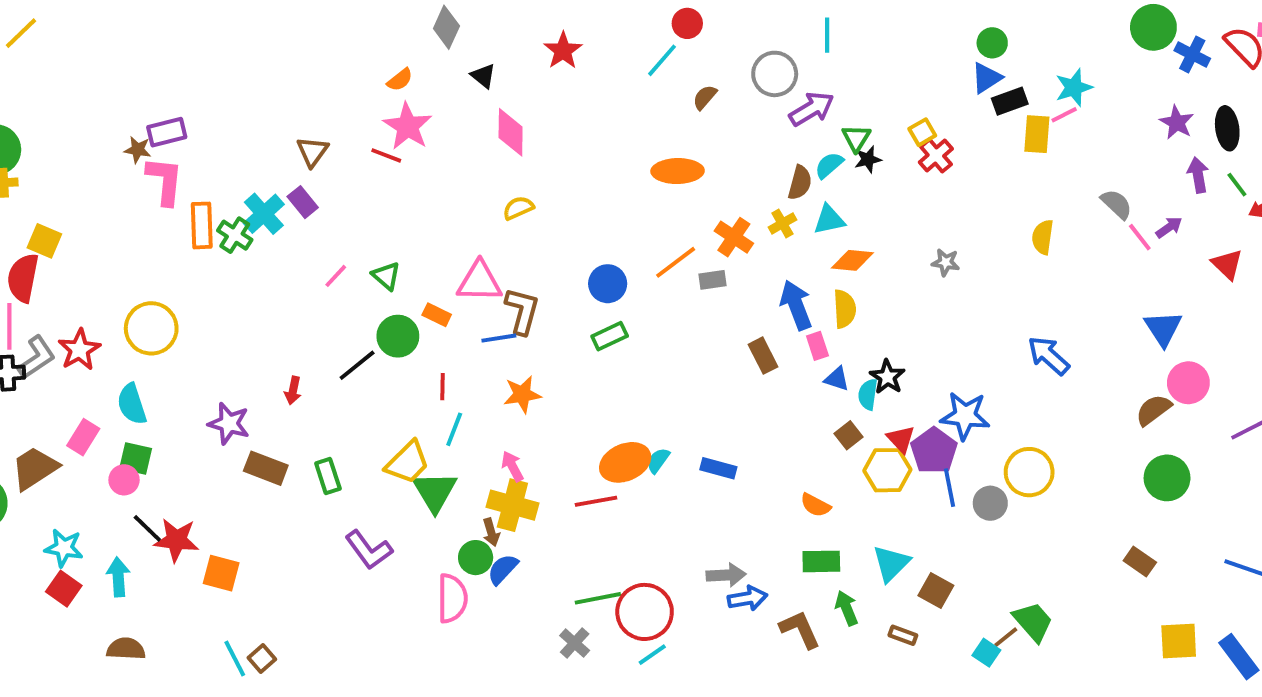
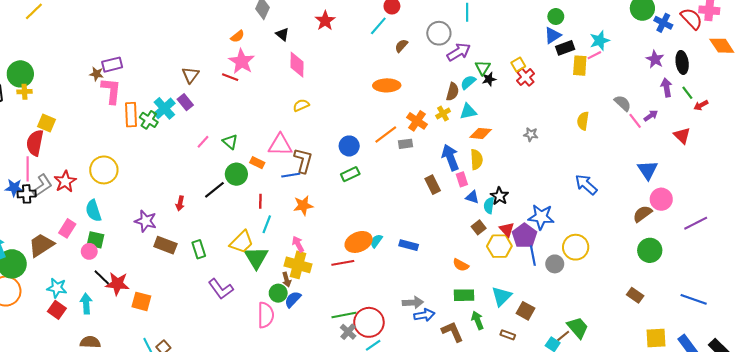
gray cross: (575, 643) -> (348, 332), moved

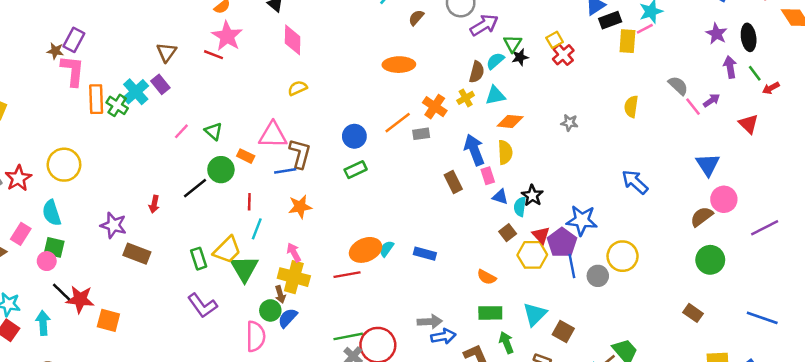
purple rectangle: (112, 65) -> (74, 40), turned -48
green rectangle: (199, 249) -> (199, 259), moved

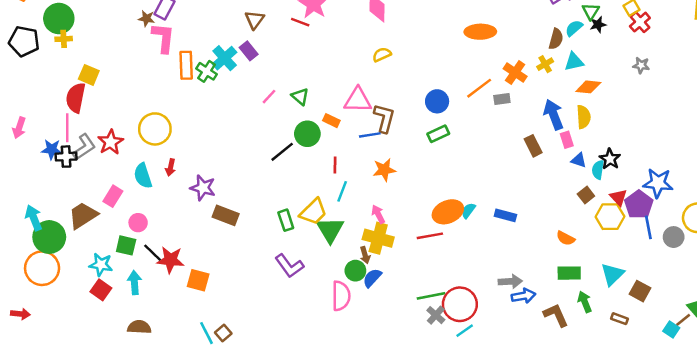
gray star: (569, 123) -> (641, 65), moved
red arrow: (154, 204) -> (170, 167), moved
green square: (54, 247) -> (126, 245), moved

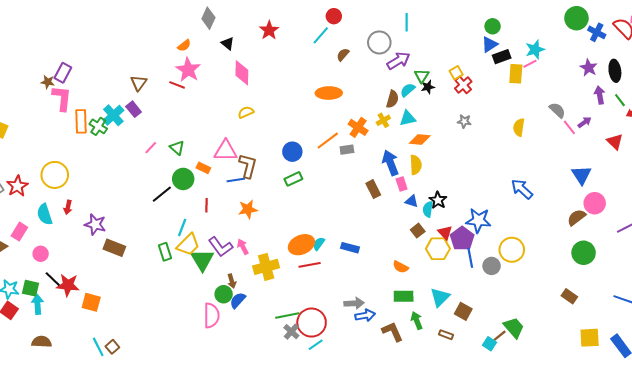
cyan line: (342, 191) -> (182, 227), moved
red line: (430, 236) -> (310, 265), moved
yellow cross: (378, 238) -> (266, 267), moved, turned -30
green square: (126, 245) -> (30, 288), moved
purple L-shape: (289, 266) -> (221, 247), moved

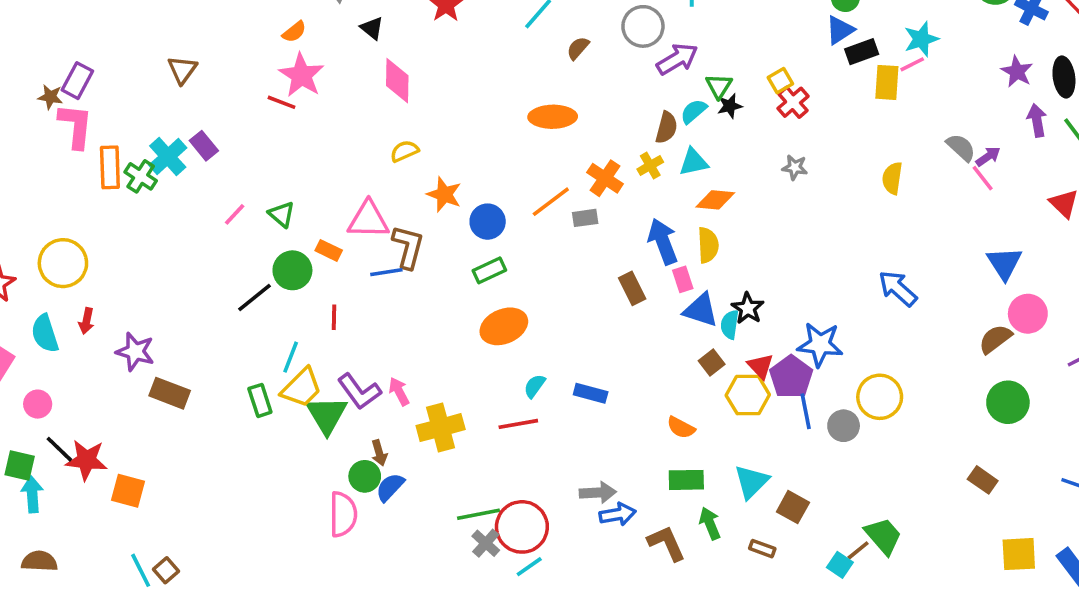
brown triangle: (139, 83) -> (182, 70), moved
purple arrow: (585, 122) -> (988, 157), moved
blue triangle: (412, 201) -> (701, 310), size x1.5
orange star: (248, 209) -> (444, 194), moved, turned 30
orange ellipse: (301, 245) -> (504, 326), moved

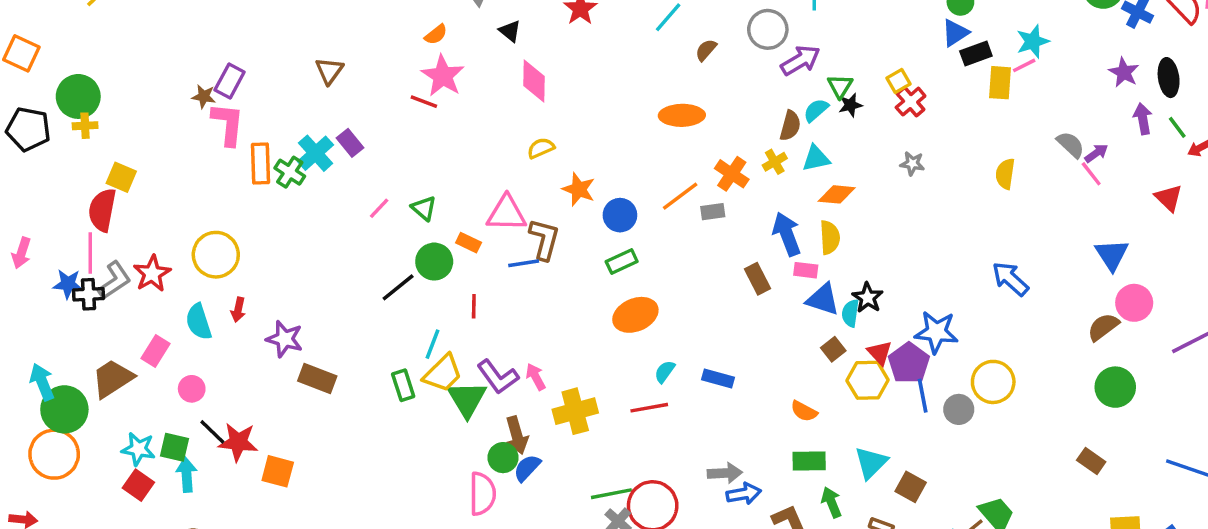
pink rectangle: (683, 279) -> (806, 270), turned -65
brown arrow: (379, 453) -> (517, 435), size x1.5

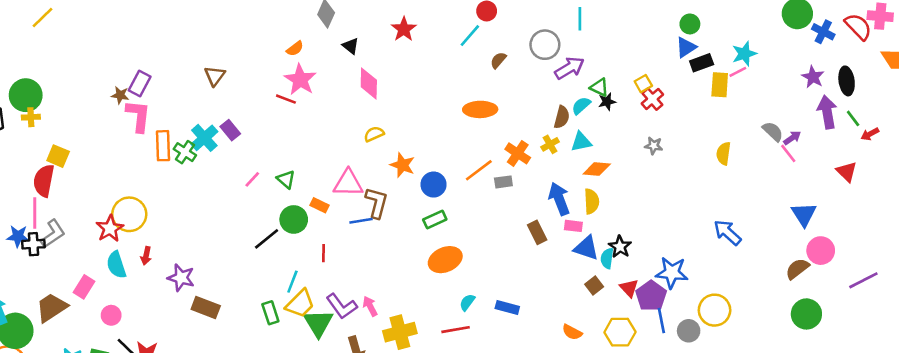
green triangle: (840, 86) -> (599, 87), turned -36
purple arrow: (1143, 119) -> (827, 112), size x1.4
red star: (152, 274) -> (110, 229), moved
yellow hexagon: (868, 380) -> (620, 332), moved

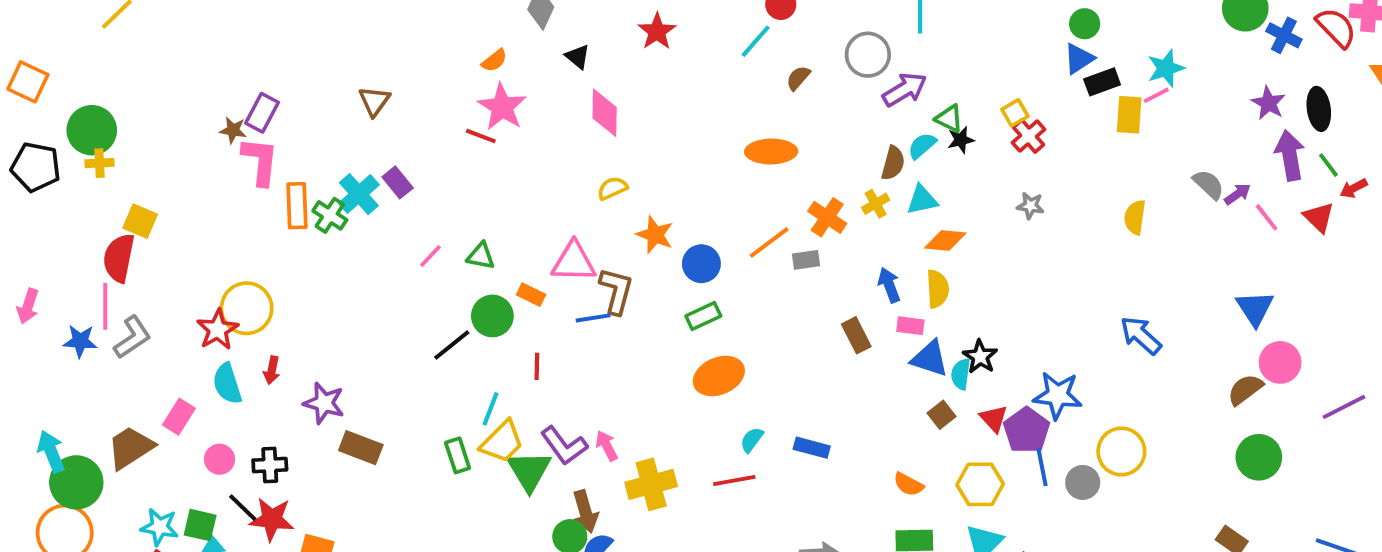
pink line: (788, 153) -> (1267, 217), moved
red triangle: (847, 172) -> (1319, 217), moved
green triangle: (286, 179) -> (481, 256), turned -30
blue arrow: (559, 199) -> (889, 285), size x0.7
black cross: (33, 244) -> (270, 465), moved

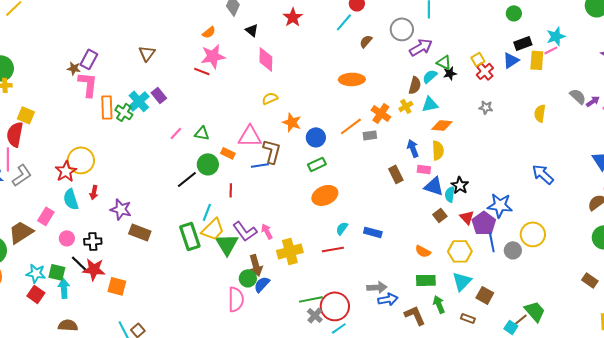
blue triangle: (1079, 59) -> (511, 60), moved
pink star: (502, 107) -> (213, 56), turned 30
green rectangle: (458, 455) -> (190, 236), size x1.5

